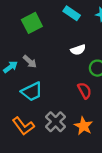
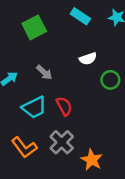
gray arrow: (30, 62) -> (44, 72), moved
red semicircle: (85, 91) -> (64, 106), moved
orange star: (83, 126) -> (92, 160), moved

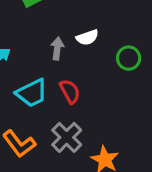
white semicircle: (88, 59) -> (87, 37), moved
gray arrow: (44, 72) -> (57, 49), moved, turned -126

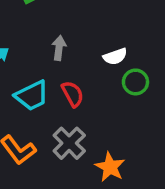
white semicircle: (87, 37) -> (115, 56), moved
green circle: (129, 58) -> (135, 82), moved

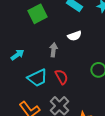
white semicircle: (115, 56) -> (74, 36), moved

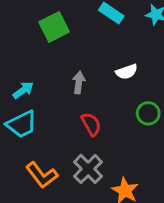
white semicircle: (74, 36) -> (127, 72), moved
cyan trapezoid: (37, 78) -> (22, 124), moved

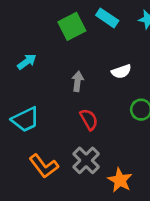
green square: (54, 27) -> (72, 26), moved
cyan arrow: (23, 90) -> (27, 62), moved

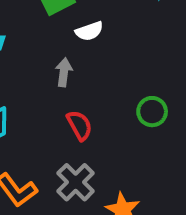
white semicircle: (121, 72) -> (89, 31), moved

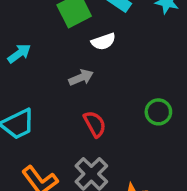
gray arrow: (64, 72) -> (81, 78), turned 60

